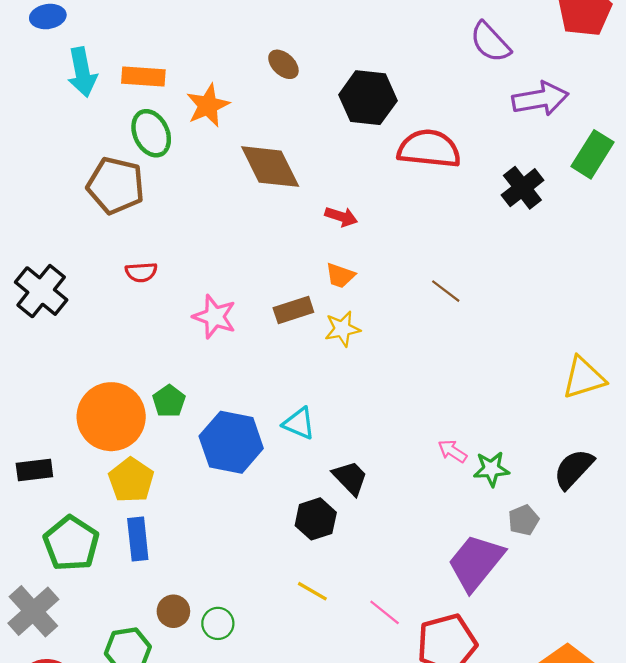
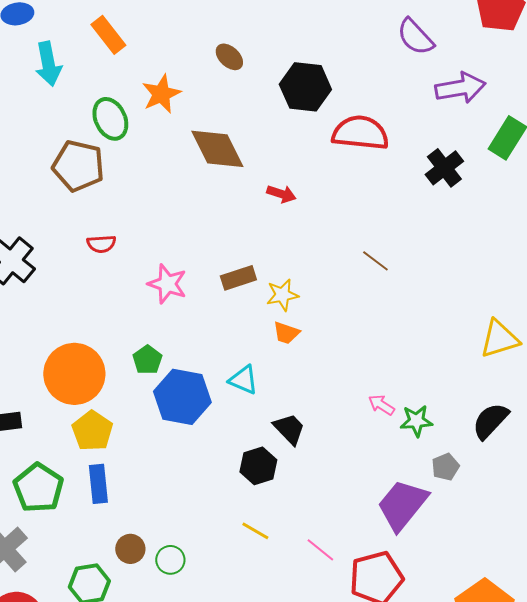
orange rectangle: (143, 77) -> (108, 35), moved, turned 48
orange trapezoid: (340, 276) -> (286, 333), moved
green pentagon: (169, 401) -> (147, 360), moved

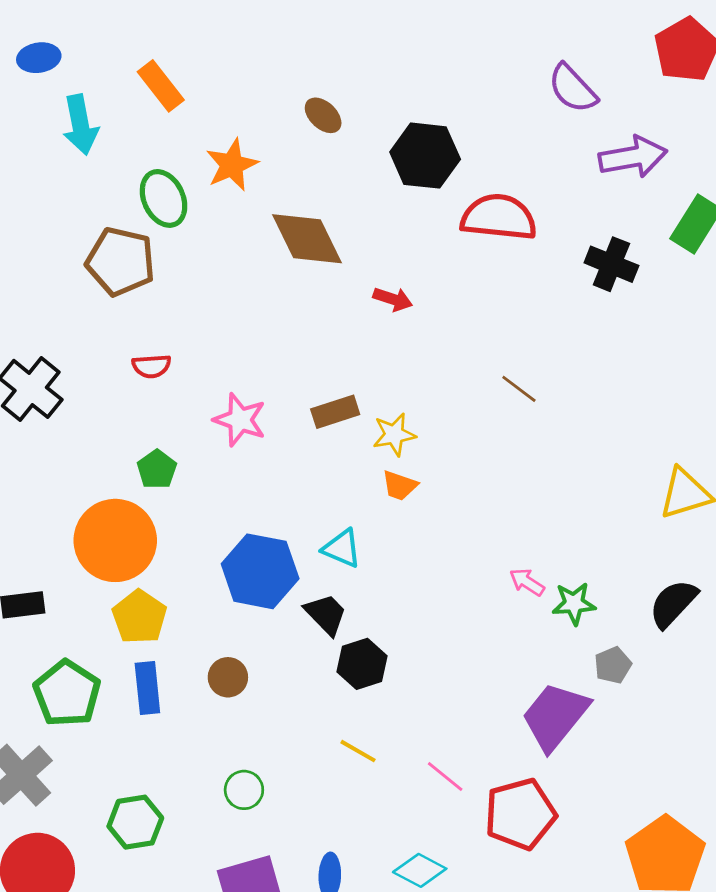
black cross: (444, 168) -> (611, 264), turned -30
green pentagon: (147, 360) -> (157, 469), moved
black trapezoid: (289, 429) -> (326, 614), moved
brown circle: (130, 549) -> (228, 677), moved

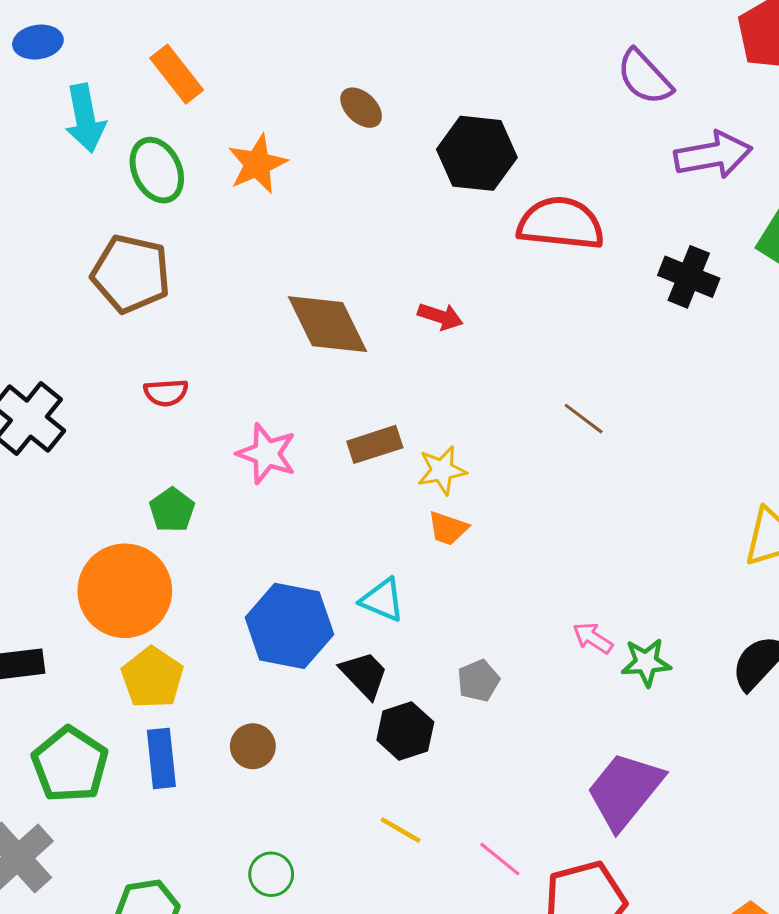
green ellipse: (164, 198) -> (157, 170), moved
brown diamond: (307, 239) -> (328, 324), moved
gray pentagon: (613, 665) -> (478, 681), moved

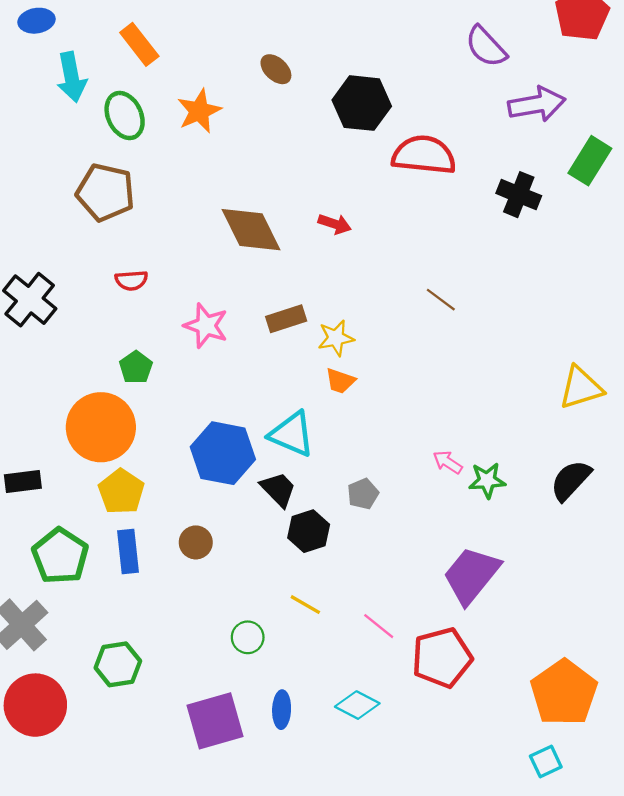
cyan triangle: (382, 600) -> (292, 434), size x1.4
green circle: (271, 874) -> (248, 637), moved

